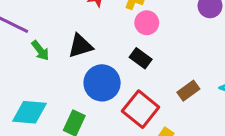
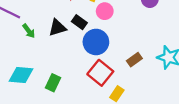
black rectangle: (141, 58) -> (79, 22), moved
blue circle: (102, 83) -> (96, 42), moved

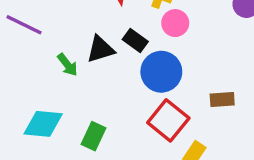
green arrow: (29, 31) -> (67, 65), moved
brown rectangle: (134, 60) -> (222, 100), turned 32

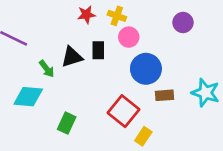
black rectangle: (135, 40) -> (98, 50), turned 54
blue circle: (161, 72) -> (146, 69), moved
cyan diamond: (43, 124) -> (28, 97), moved

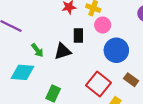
black triangle: (72, 57) -> (63, 51), moved
brown rectangle: (164, 95) -> (131, 80), moved, turned 40

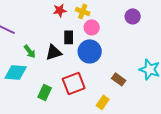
blue circle: (116, 50) -> (90, 51), moved
red square: (98, 84) -> (74, 83), moved, turned 30

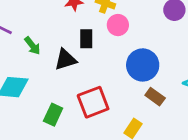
green arrow: (30, 51) -> (32, 46), moved
blue circle: (90, 51) -> (143, 65), moved

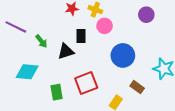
brown rectangle: (155, 97) -> (137, 87), moved
green rectangle: (53, 115) -> (57, 92), turned -35

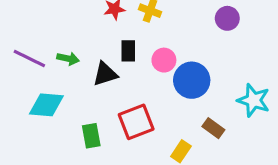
pink circle: (105, 26) -> (164, 60), moved
purple line: (16, 27) -> (29, 59), moved
green arrow: (41, 41) -> (68, 59), turned -40

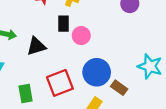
black rectangle: (128, 51) -> (63, 24), moved
blue circle: (192, 80) -> (97, 72), moved

